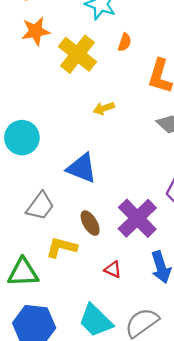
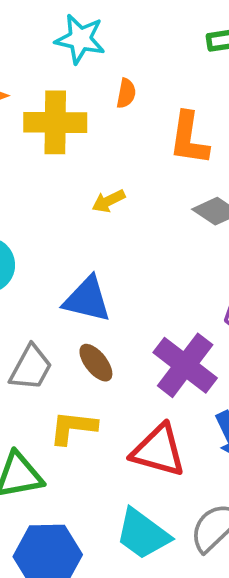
yellow cross: (77, 54) -> (55, 122), turned -30
brown ellipse: (90, 223) -> (96, 363), moved
red triangle: (113, 269) -> (158, 451), size x2.0

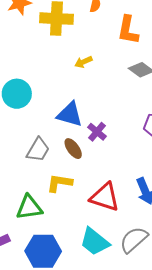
purple cross: (185, 365) -> (97, 132), moved, size x0.6

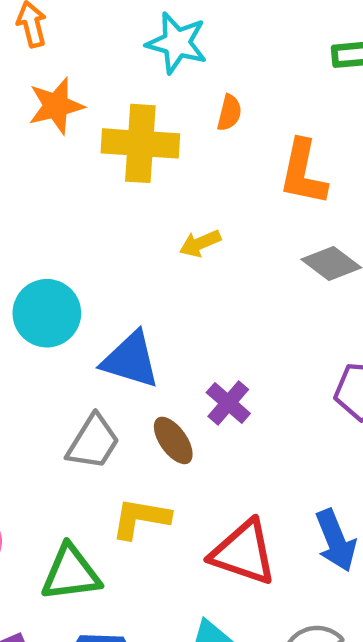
blue triangle: (70, 114) -> (131, 360), moved

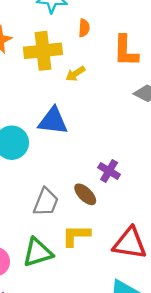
yellow arrow: (200, 243) -> (75, 74), moved
blue triangle: (131, 360) -> (53, 121), moved
green triangle: (71, 573) -> (38, 252), moved

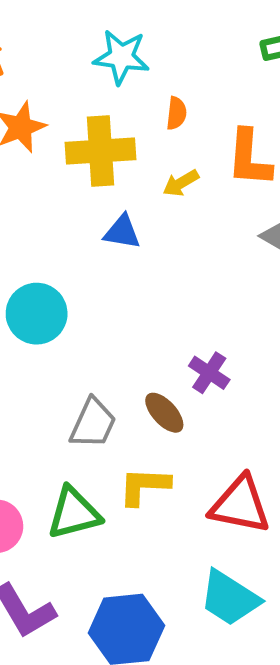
yellow arrow: (75, 74) -> (181, 183), moved
blue triangle: (53, 121) -> (122, 232), moved, size x0.7

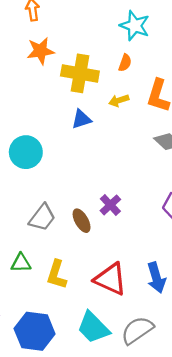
cyan star: (121, 57) -> (135, 26), moved
blue triangle: (122, 232) -> (81, 119), turned -40
yellow L-shape: (144, 486) -> (57, 275), moved, turned -88
green triangle: (74, 513) -> (21, 263), size x0.7

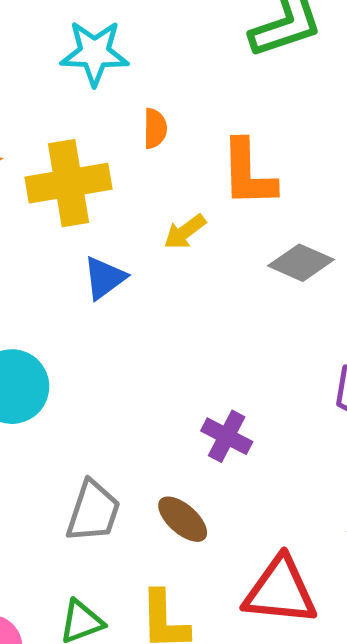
cyan star: (135, 26) -> (95, 53), moved
yellow arrow: (119, 100) -> (185, 232), moved
brown ellipse: (82, 221) -> (183, 519), moved

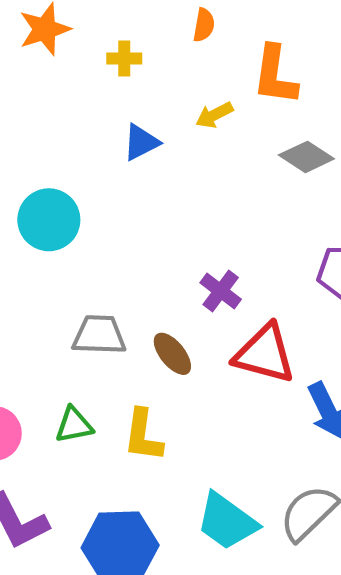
yellow cross: (69, 183) -> (124, 59), size x0.5
gray trapezoid: (93, 511) -> (99, 335), turned -116
red triangle: (280, 591) -> (265, 354), moved

